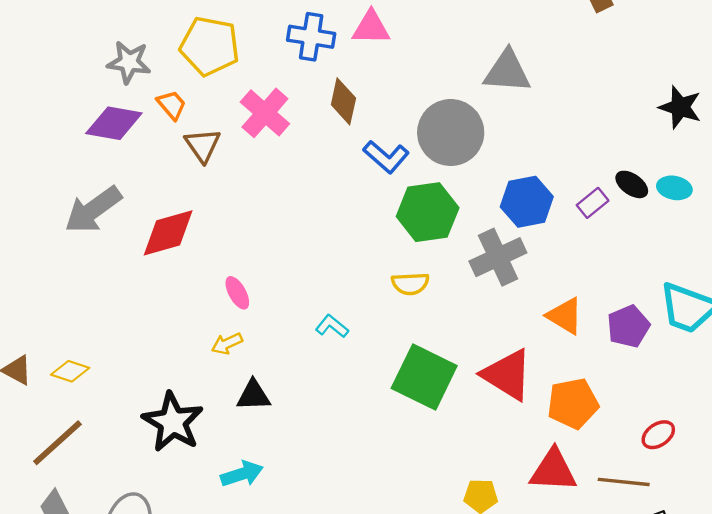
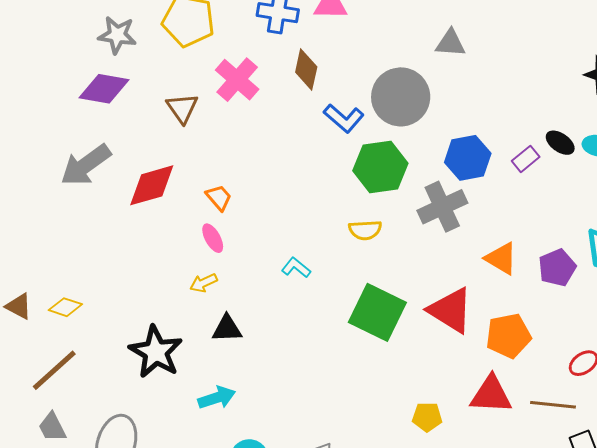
gray triangle: (507, 71) -> (450, 43), size x0.7
orange trapezoid: (172, 105) -> (219, 198), moved

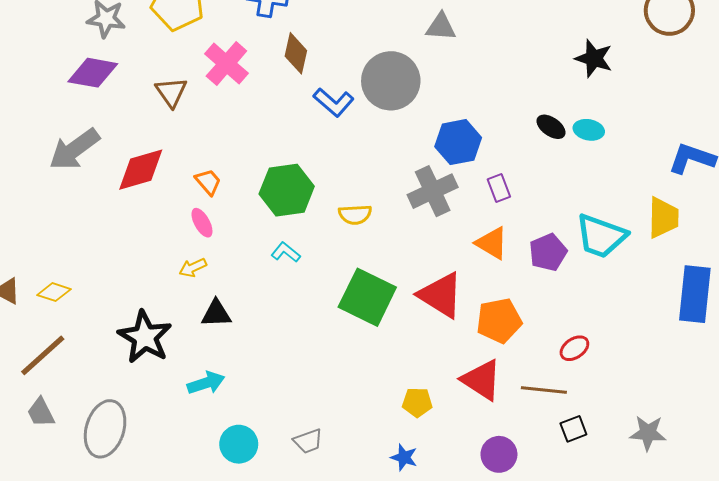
purple rectangle: (526, 159) -> (499, 188), moved, turned -72
green hexagon: (380, 167) -> (287, 190), moved
red triangle: (491, 395) -> (482, 380), turned 30

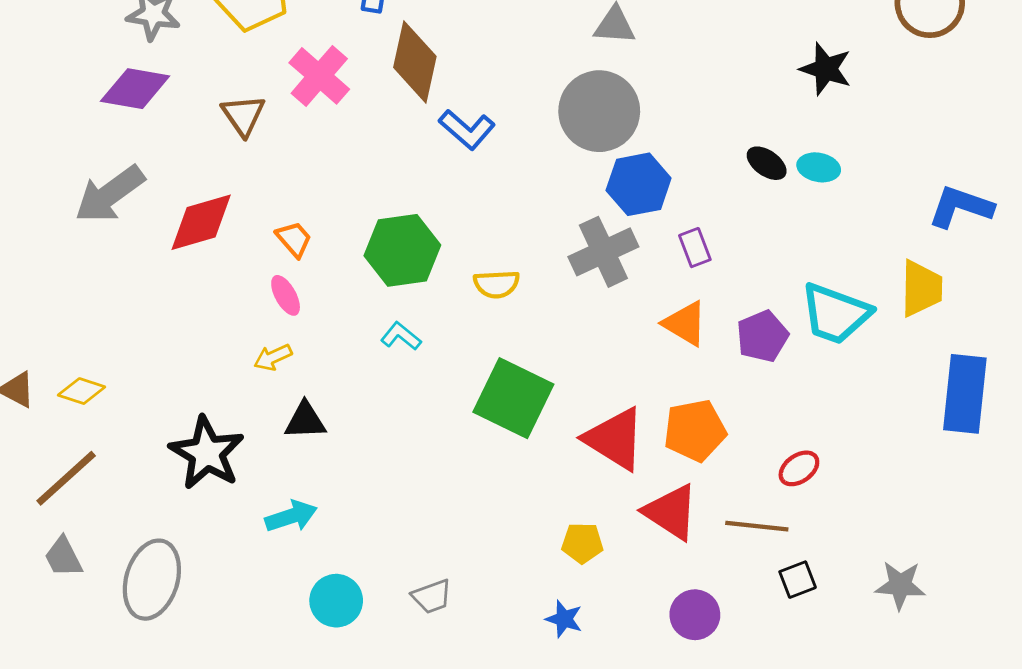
brown diamond: (296, 53) -> (415, 62), size x1.4
gray circle: (391, 81) -> (599, 111), moved
red triangle: (441, 295) -> (615, 439), moved

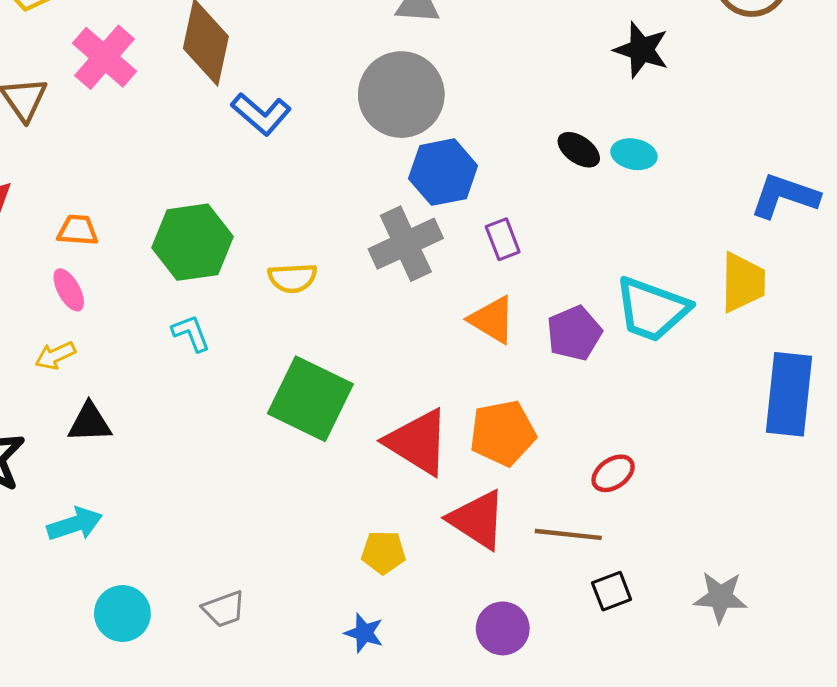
orange trapezoid: (294, 239) -> (78, 230), turned -45
cyan L-shape: (401, 336) -> (191, 333), turned 30

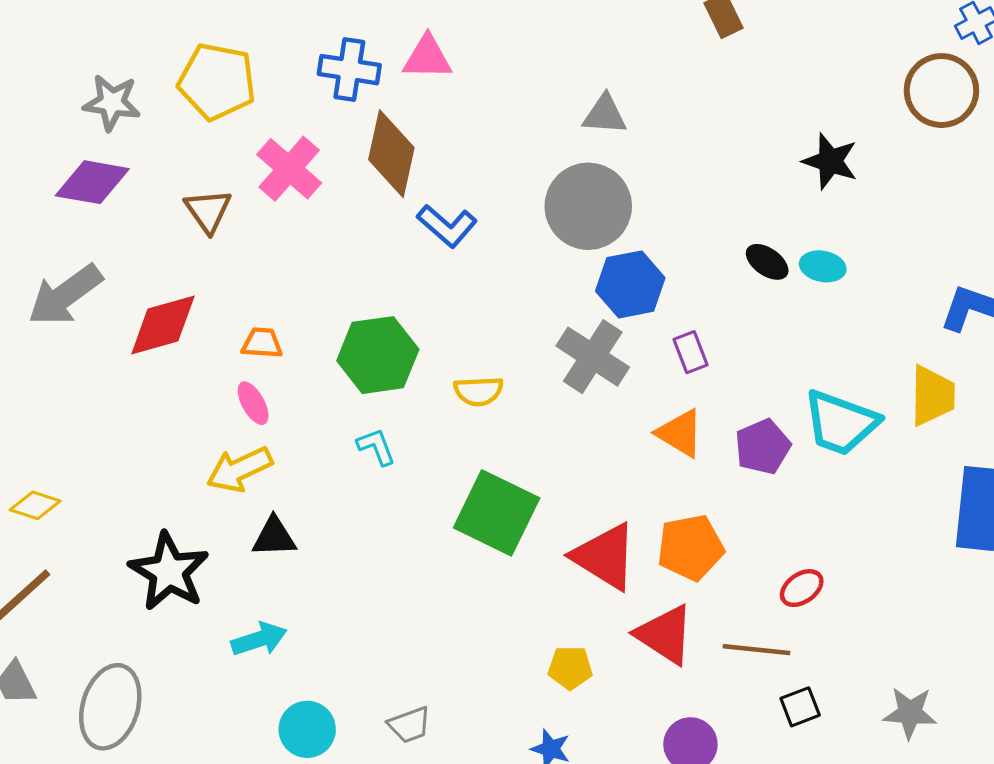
gray cross: (406, 244) -> (593, 357), turned -32
yellow arrow: (55, 356) -> (240, 469), size x1.6

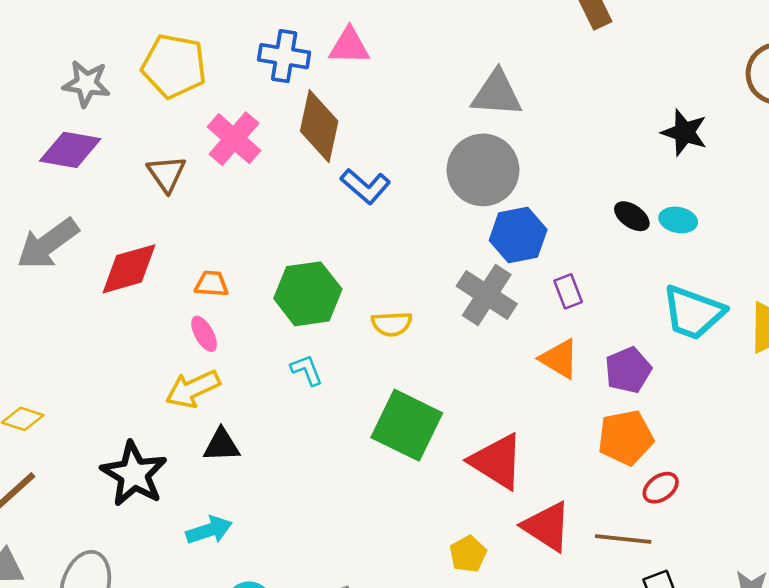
gray triangle: (605, 115) -> (497, 94), size x1.4
cyan trapezoid: (841, 423) -> (693, 313), moved
orange pentagon: (690, 547) -> (626, 438), moved
yellow pentagon: (570, 668) -> (468, 554), turned -30

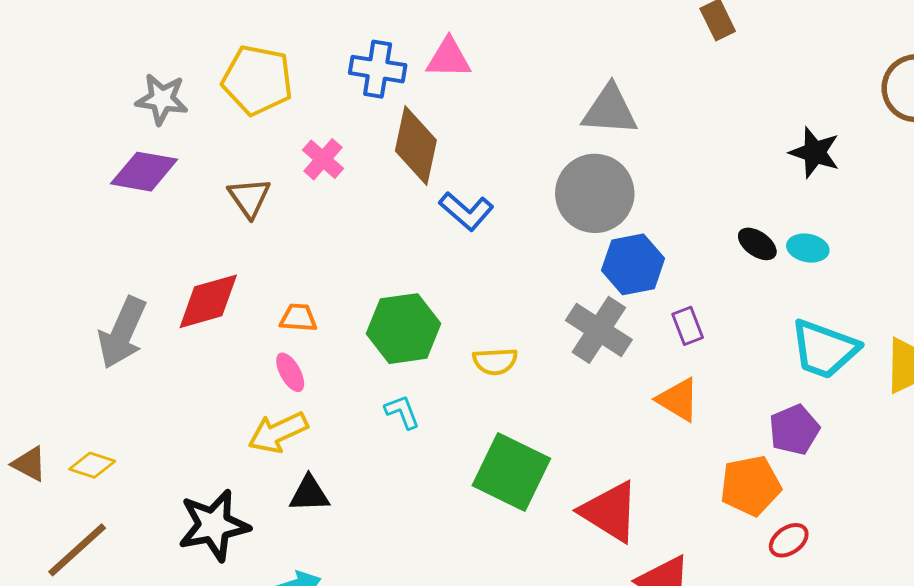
pink cross: (234, 139) -> (323, 159), size x0.7
gray arrow: (48, 244) -> (122, 333), moved, turned -30
purple pentagon: (628, 370) -> (794, 430), moved
black star: (134, 474) -> (214, 525), turned 30

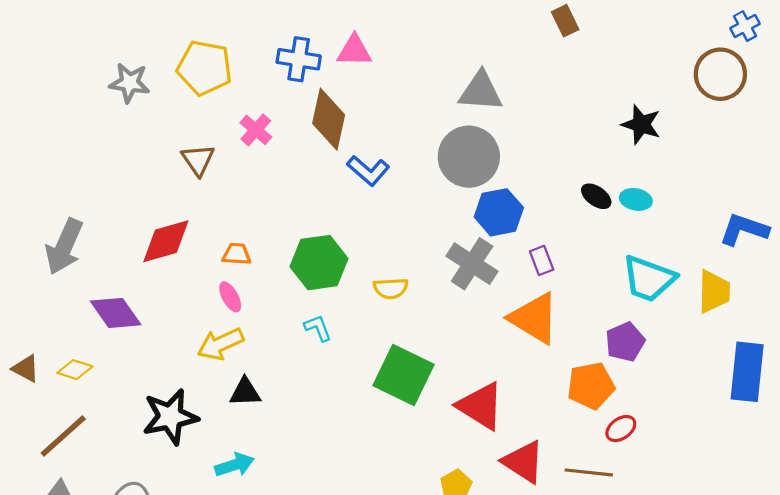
purple diamond: (144, 172) -> (116, 313), moved, turned 45
gray arrow: (122, 333) -> (64, 247), moved
orange triangle: (678, 400) -> (534, 318), size x1.5

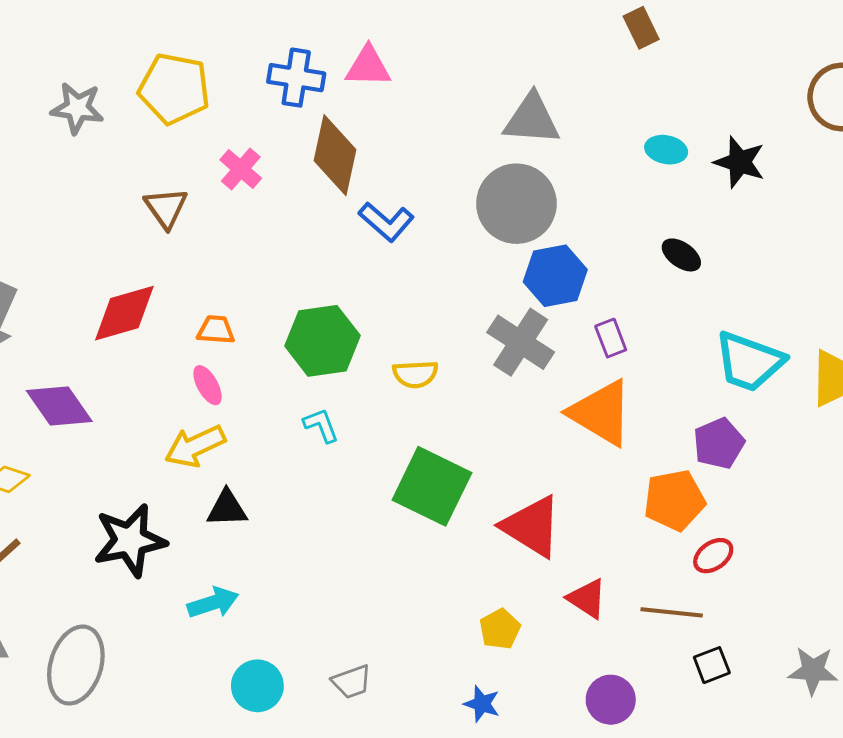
cyan ellipse: (636, 199) -> (666, 150), moved
red triangle: (523, 462) -> (587, 599), size x0.7

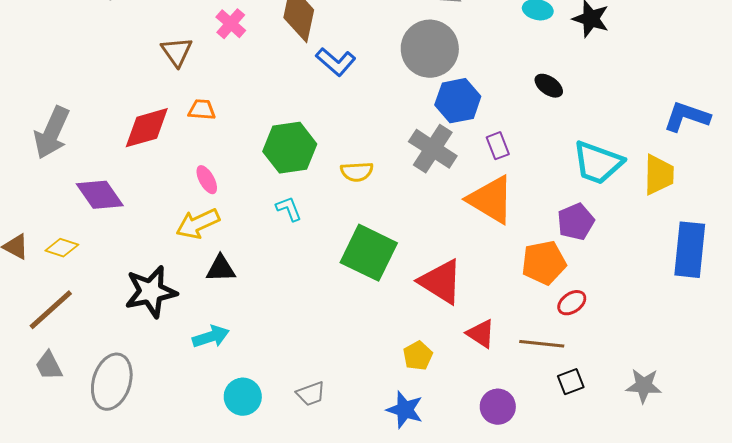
orange trapezoid: (216, 330) -> (202, 110), moved
blue star: (482, 704) -> (405, 410), size x1.4

